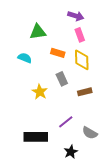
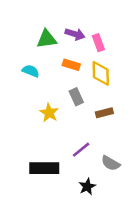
purple arrow: (76, 16) -> (75, 34), moved

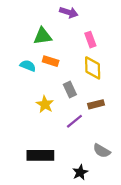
purple arrow: (75, 34) -> (69, 12), moved
orange rectangle: (71, 65) -> (51, 61), moved
purple line: (81, 150) -> (74, 121), moved

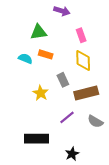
brown rectangle: (96, 104) -> (86, 93), size x1.6
purple line: (74, 121) -> (67, 117), moved
gray semicircle: (102, 151) -> (95, 121), moved

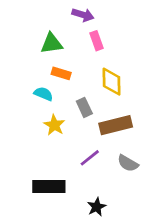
pink rectangle: (81, 35) -> (97, 41), moved
cyan semicircle: (25, 59) -> (43, 94), moved

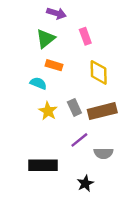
purple arrow: (83, 15) -> (56, 13), moved
green triangle: (52, 43) -> (46, 39), turned -30
gray rectangle: (84, 107) -> (74, 107), moved
gray semicircle: (128, 163) -> (103, 153), moved, turned -30

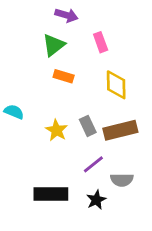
cyan semicircle: (38, 83) -> (14, 112), moved
black star: (85, 183) -> (96, 200), moved

